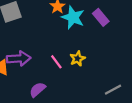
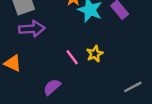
purple arrow: (19, 59) -> (32, 29), moved

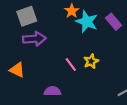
purple semicircle: (52, 87) -> (53, 91), turned 42

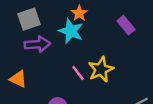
cyan star: (87, 22) -> (71, 31), moved
yellow star: (91, 61) -> (101, 69), size x1.5

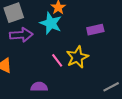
purple rectangle: (126, 25) -> (95, 30), moved, turned -63

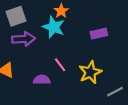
yellow star: (77, 57) -> (90, 72), moved
purple semicircle: (39, 87) -> (42, 80), moved

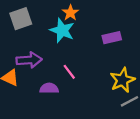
purple arrow: (23, 39) -> (29, 60), moved
yellow star: (90, 72) -> (122, 80), moved

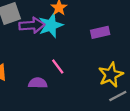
cyan star: (62, 30) -> (51, 25), turned 30
purple arrow: (29, 60) -> (32, 25), moved

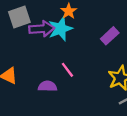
purple rectangle: (100, 32) -> (110, 36), turned -30

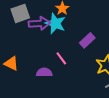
cyan star: (60, 29) -> (55, 23), turned -30
purple rectangle: (110, 36) -> (87, 40), moved

